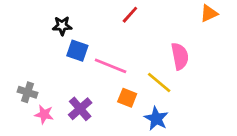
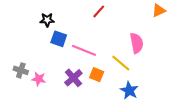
purple cross: (80, 109) -> (73, 78), moved
pink star: (44, 114) -> (39, 79), moved
blue star: (156, 119) -> (129, 90), moved

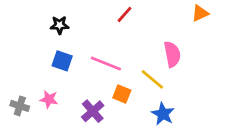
blue square: (59, 39) -> (62, 61), moved
gray cross: (21, 70) -> (20, 106), moved
purple cross: (73, 78) -> (93, 111), moved

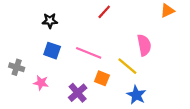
gray cross: (20, 106) -> (17, 67), moved

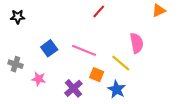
black star: (50, 21) -> (18, 17), moved
blue square: (52, 51) -> (49, 48), turned 35
blue star: (136, 95) -> (117, 89), moved

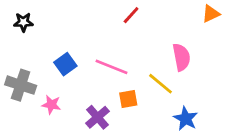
gray cross: (16, 64) -> (21, 85), size x1.5
orange square: (97, 75) -> (128, 99), turned -32
blue star: (117, 89) -> (186, 119), moved

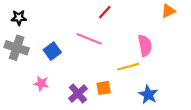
pink line: (112, 67) -> (89, 39), moved
yellow line: (160, 84) -> (128, 67), turned -55
gray cross: (21, 85) -> (17, 48), moved
orange square: (128, 99) -> (104, 88), moved

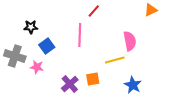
black star: (19, 18) -> (31, 27), moved
pink line: (89, 39) -> (80, 35), turned 70
gray cross: (17, 48) -> (15, 56), moved
pink star: (41, 83) -> (37, 67), moved

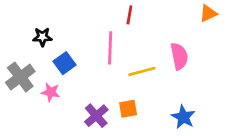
red line: (94, 11) -> (129, 15), turned -32
gray cross: (15, 56) -> (20, 77), turned 35
yellow line: (115, 60) -> (142, 71), moved

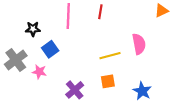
pink line: (110, 48) -> (68, 16), moved
orange square: (128, 109) -> (108, 81), moved

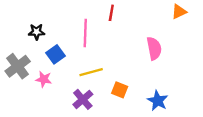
pink line: (68, 16) -> (85, 33), moved
yellow line: (110, 56) -> (91, 72), moved
orange square: (108, 81) -> (120, 90), turned 32

